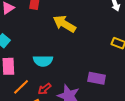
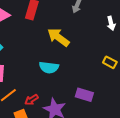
cyan semicircle: (43, 61) -> (49, 67), moved

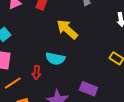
red arrow: (31, 100) -> (36, 73), moved, turned -56

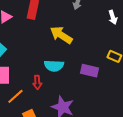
purple rectangle: (89, 89) -> (89, 71), moved

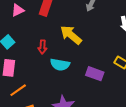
red arrow: (37, 82) -> (43, 47), moved

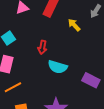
yellow arrow: (71, 35) -> (74, 25), moved, size x0.6

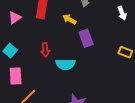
purple rectangle: (91, 80) -> (86, 38), moved, turned 60

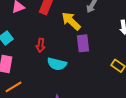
yellow arrow: (69, 19) -> (71, 21), size x1.5

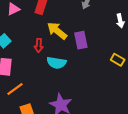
yellow arrow: (71, 21) -> (57, 31), moved

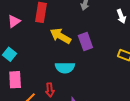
red arrow: (39, 45) -> (50, 90), moved

